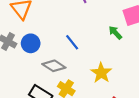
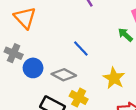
blue circle: (31, 43) -> (33, 68), moved

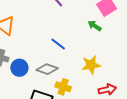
yellow star: (114, 78) -> (91, 65), turned -30

